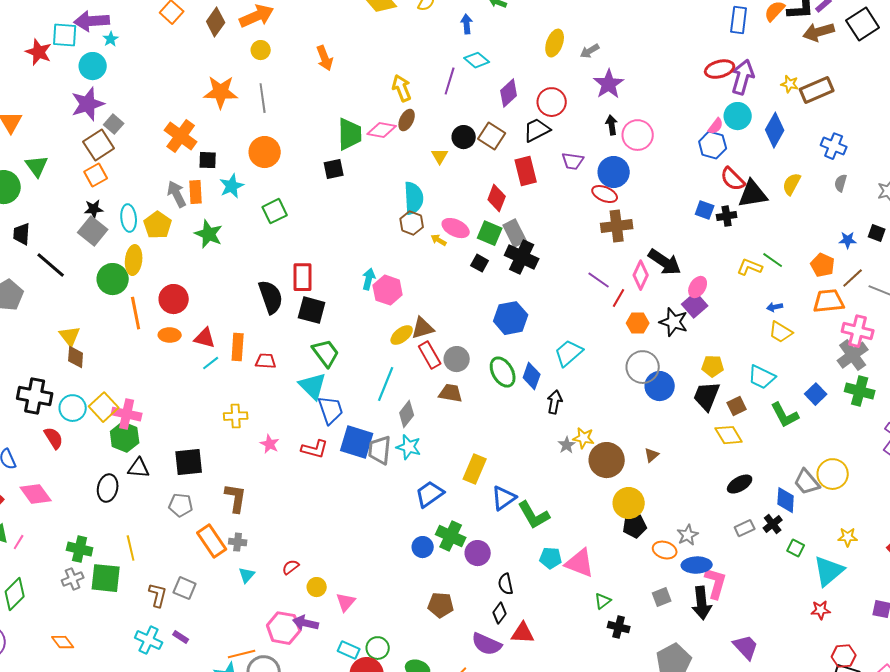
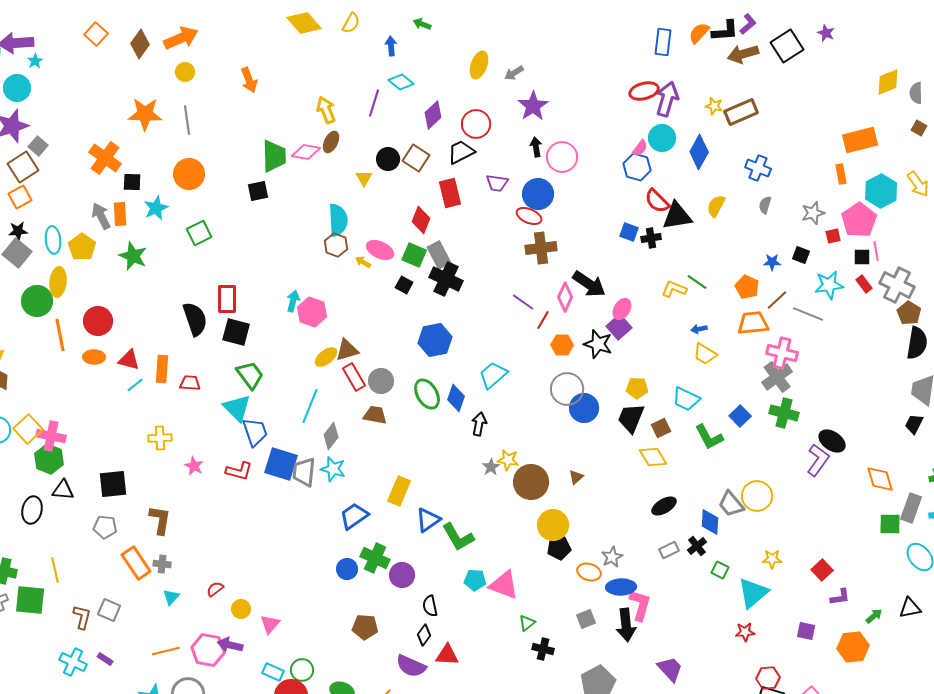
orange line: (242, 654) -> (166, 651), moved

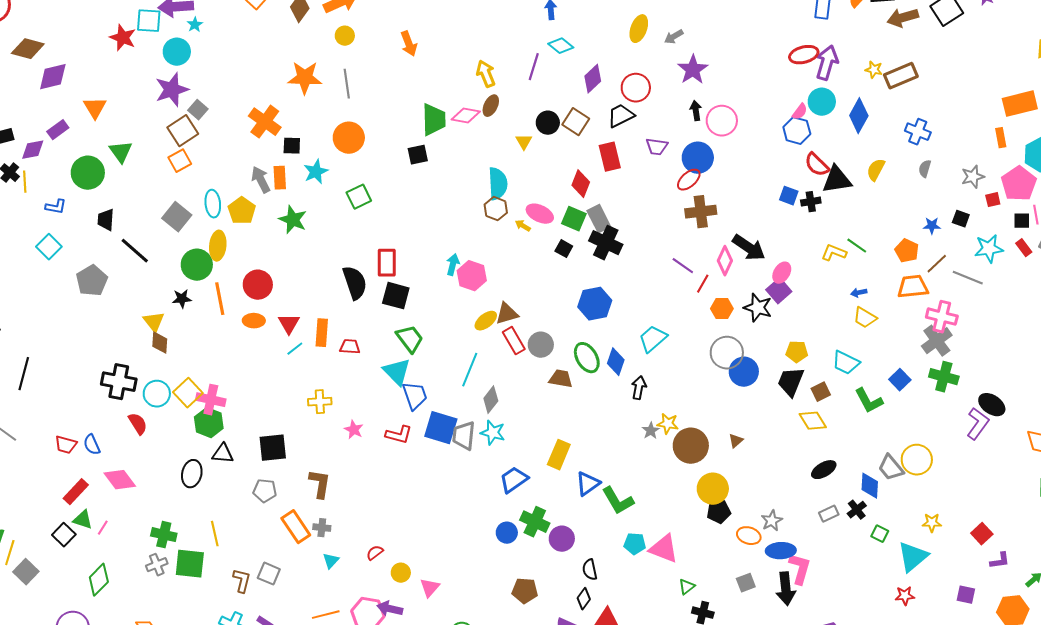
red ellipse: (529, 216) -> (689, 180), turned -65
black star: (18, 231) -> (182, 299), moved
red triangle: (129, 360) -> (289, 324), turned 45
brown trapezoid: (375, 415) -> (561, 379), moved

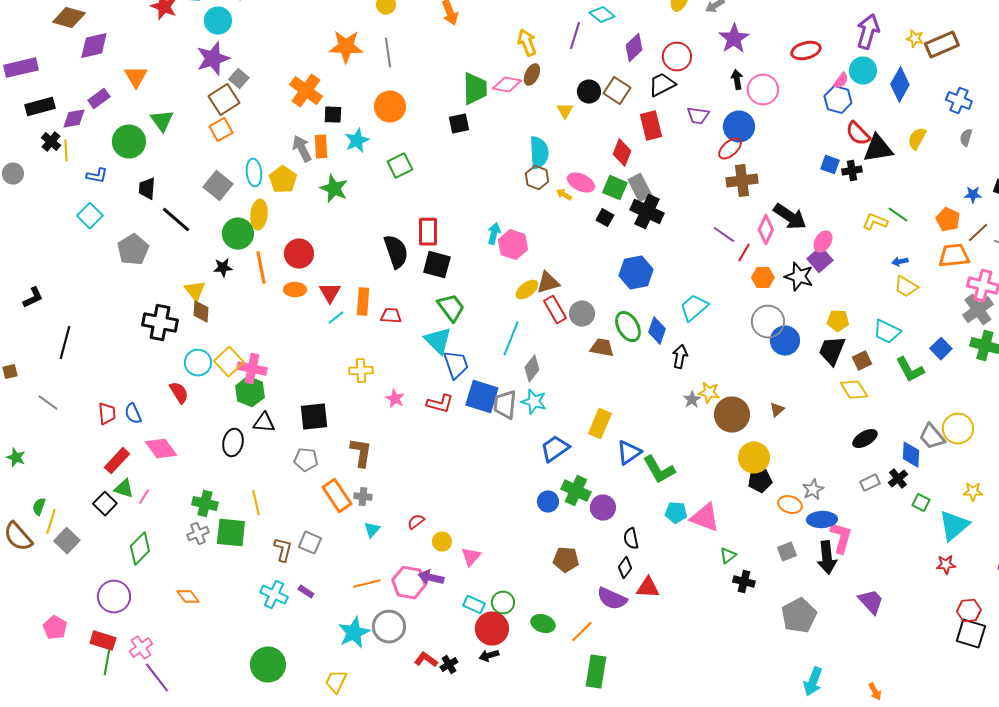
red ellipse: (804, 55) -> (806, 51), moved
black cross: (119, 382) -> (160, 323), moved
red trapezoid: (66, 445) -> (107, 414), turned -110

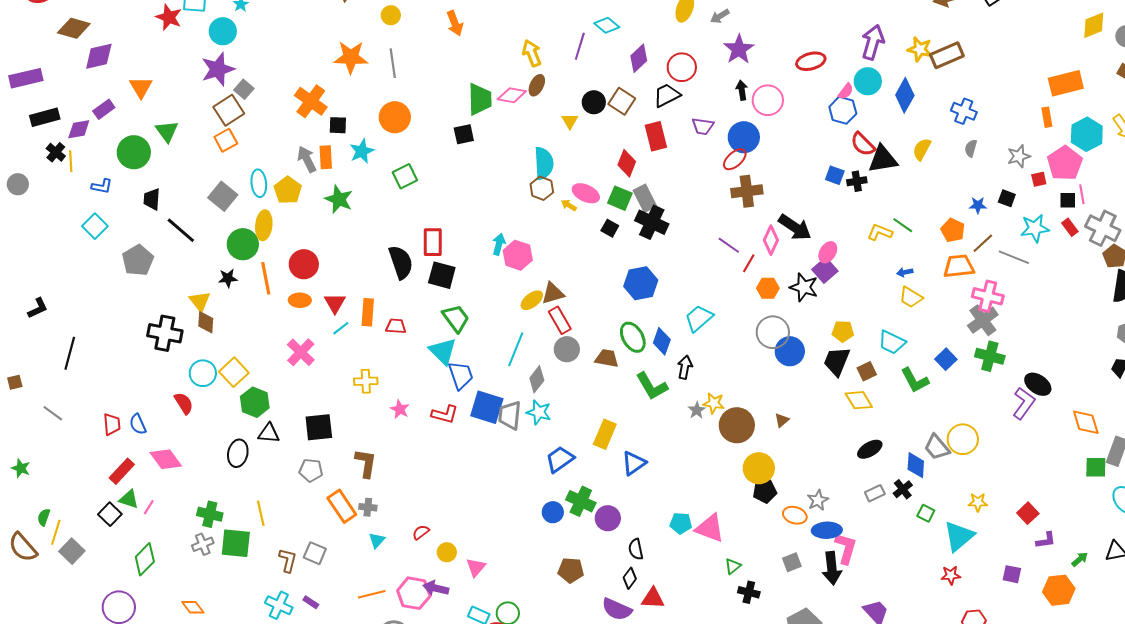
yellow star: (915, 39) -> (920, 49), size x1.4
gray circle: (582, 314) -> (567, 349), moved
pink cross: (252, 369) -> (301, 352), moved, turned 32
green L-shape: (659, 470) -> (652, 386), moved

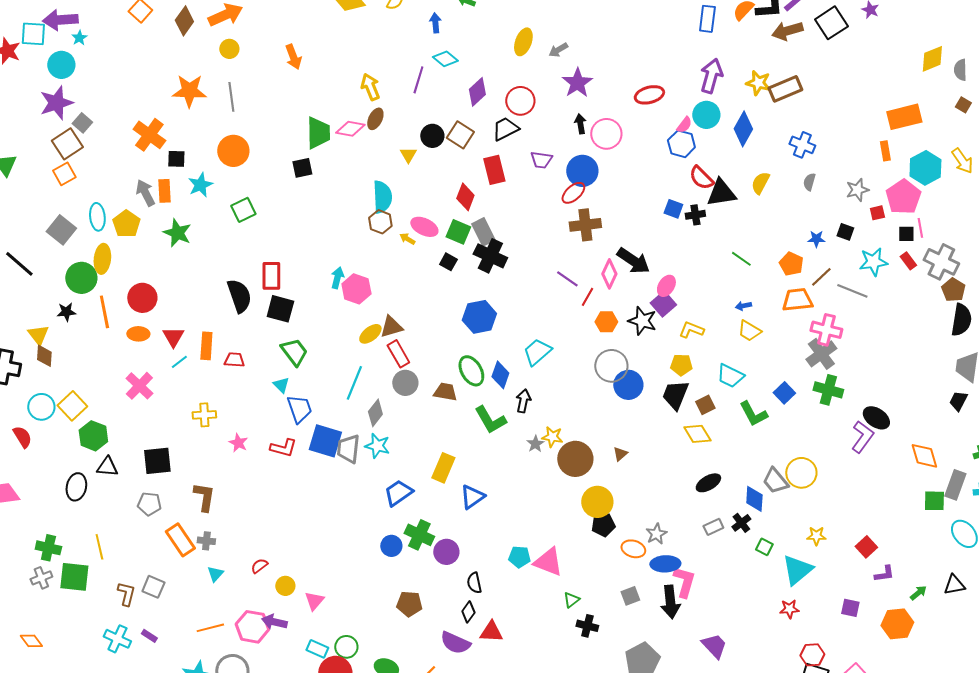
yellow L-shape: (880, 232) -> (691, 330), moved
cyan triangle: (443, 351) -> (281, 385), size x0.6

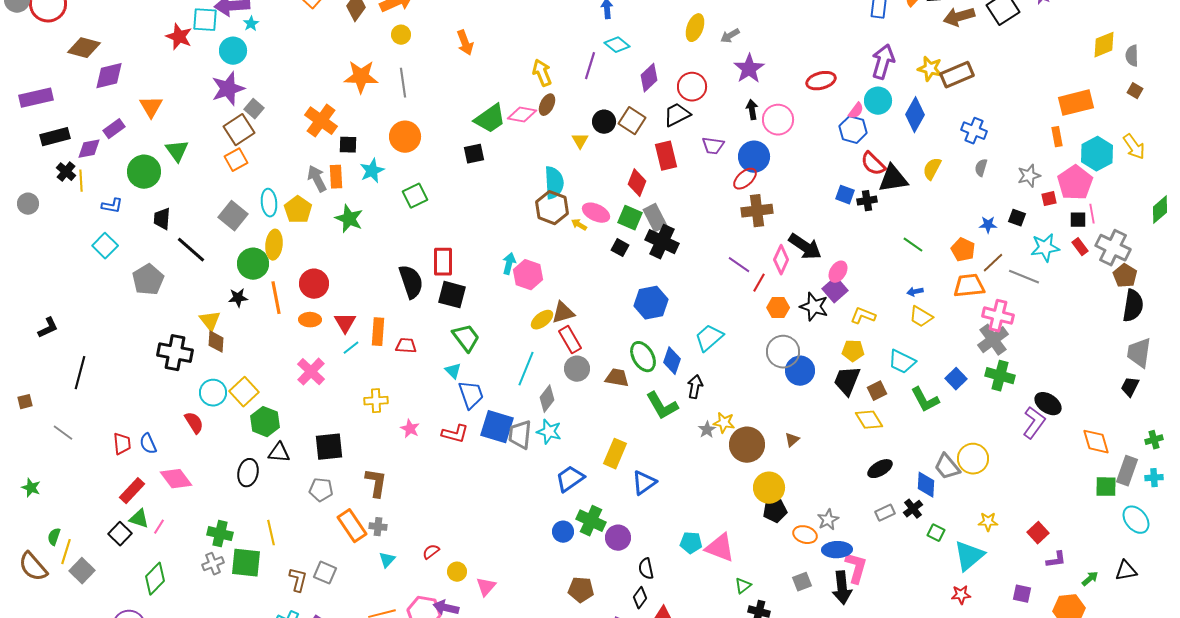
green trapezoid: (318, 133) -> (490, 119), turned 56
brown hexagon: (380, 222) -> (552, 208), size x1.4

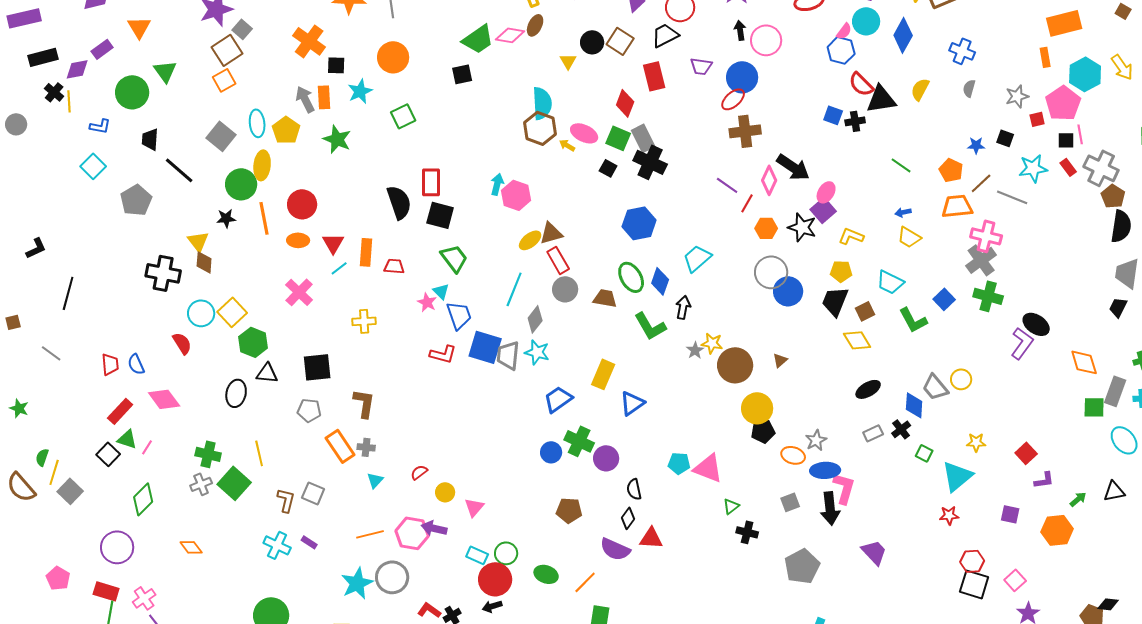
pink star: (410, 429) -> (427, 302), moved
yellow circle: (973, 459) -> (961, 379), size x0.7
green square: (246, 563) -> (234, 483), turned 36

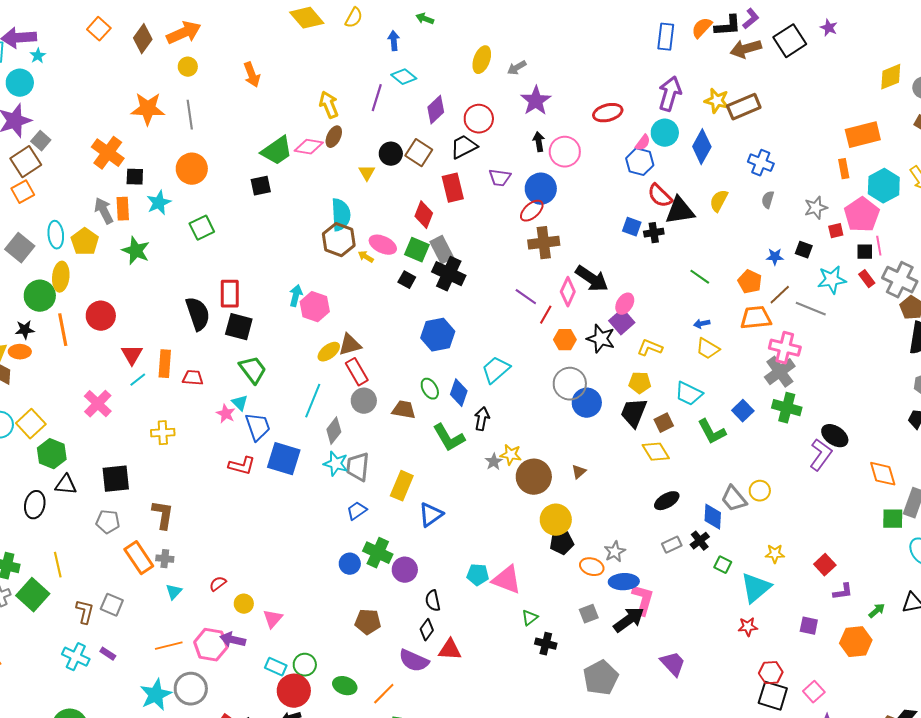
orange ellipse: (298, 240) -> (20, 352), moved
green ellipse: (631, 277) -> (430, 389), size x0.7
gray trapezoid: (508, 355) -> (358, 467), moved
blue trapezoid: (558, 399) -> (357, 511), size x0.7
black arrow: (830, 508) -> (629, 620), turned -120

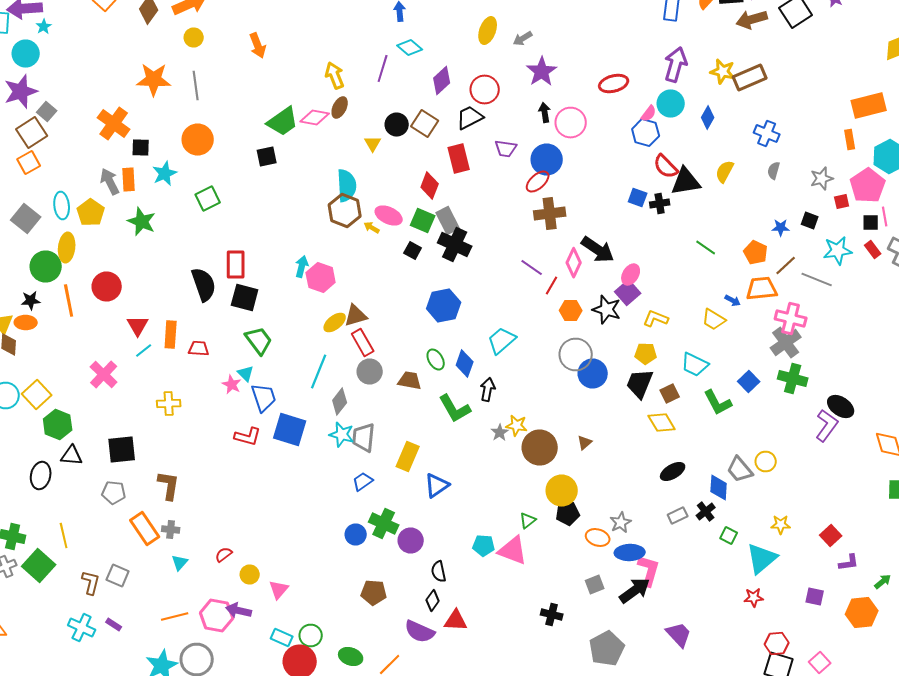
blue diamond: (702, 147) -> (708, 118), size x0.7
blue arrow: (702, 324) -> (733, 300), moved, turned -140
green triangle: (530, 618) -> (528, 520), moved

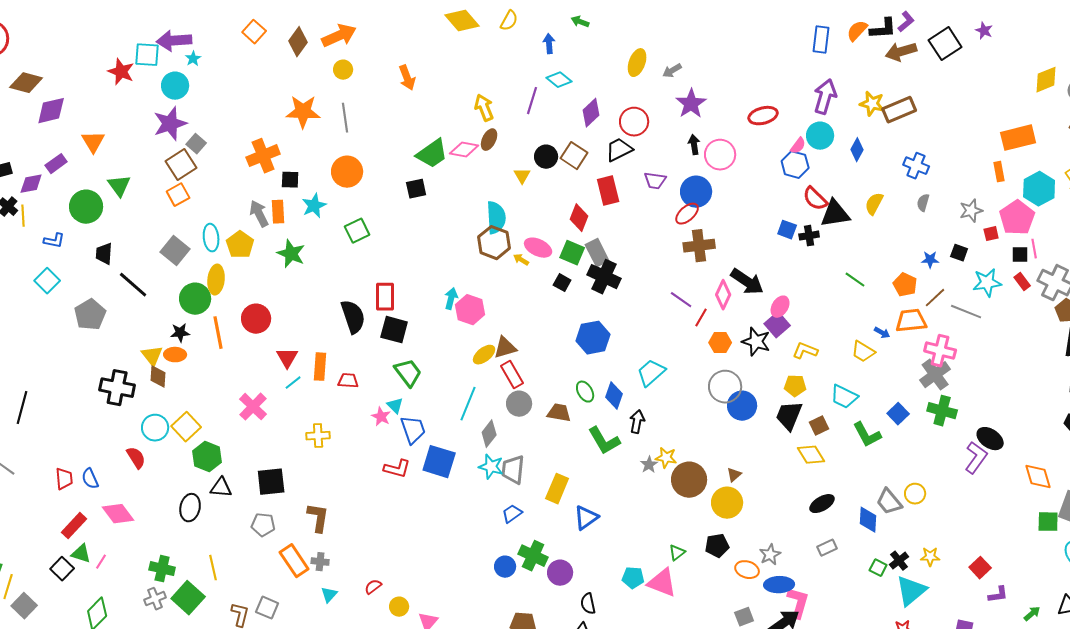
orange cross: (114, 124) -> (263, 156), turned 32
yellow circle: (562, 490) -> (727, 503), moved
black cross: (706, 512) -> (899, 561), moved

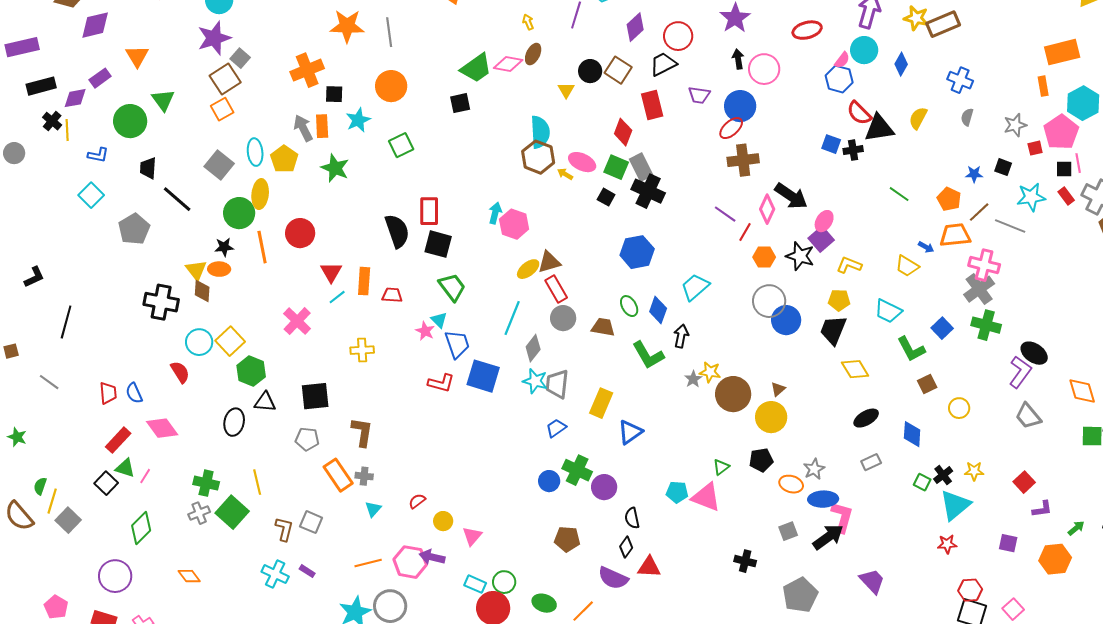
yellow arrow: (484, 108) -> (528, 22), size x0.6
brown square: (819, 426) -> (927, 384), moved
gray trapezoid: (889, 502) -> (1028, 416), moved

